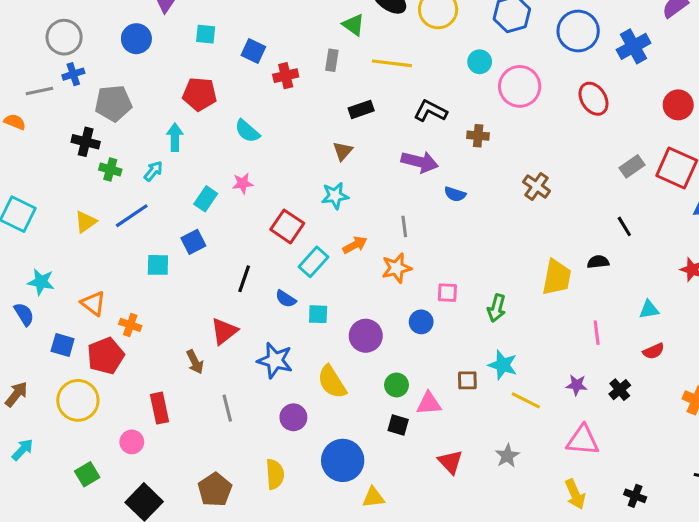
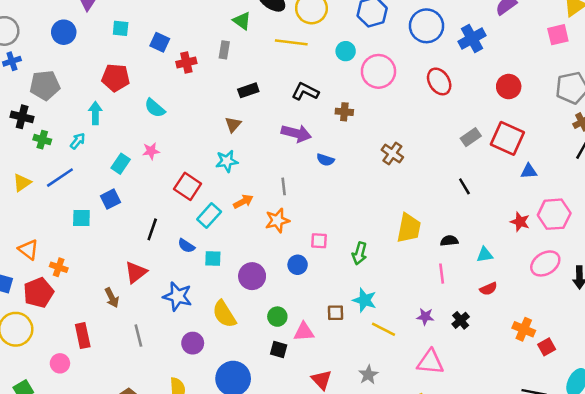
yellow line: (392, 63) -> (291, 42), moved
black semicircle: (598, 262) -> (449, 241), moved

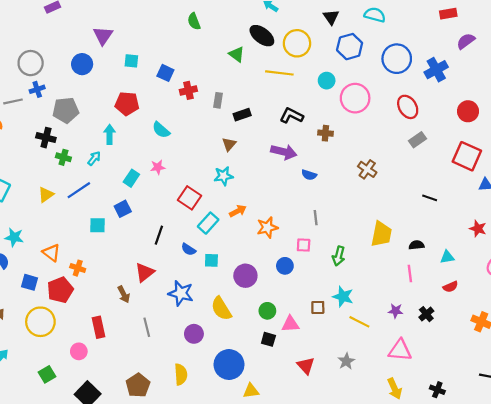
gray rectangle: (224, 50) -> (218, 100), moved
gray rectangle: (471, 137) -> (418, 140), moved
gray line: (284, 186) -> (316, 218), moved
black line: (464, 186) -> (430, 198), turned -40

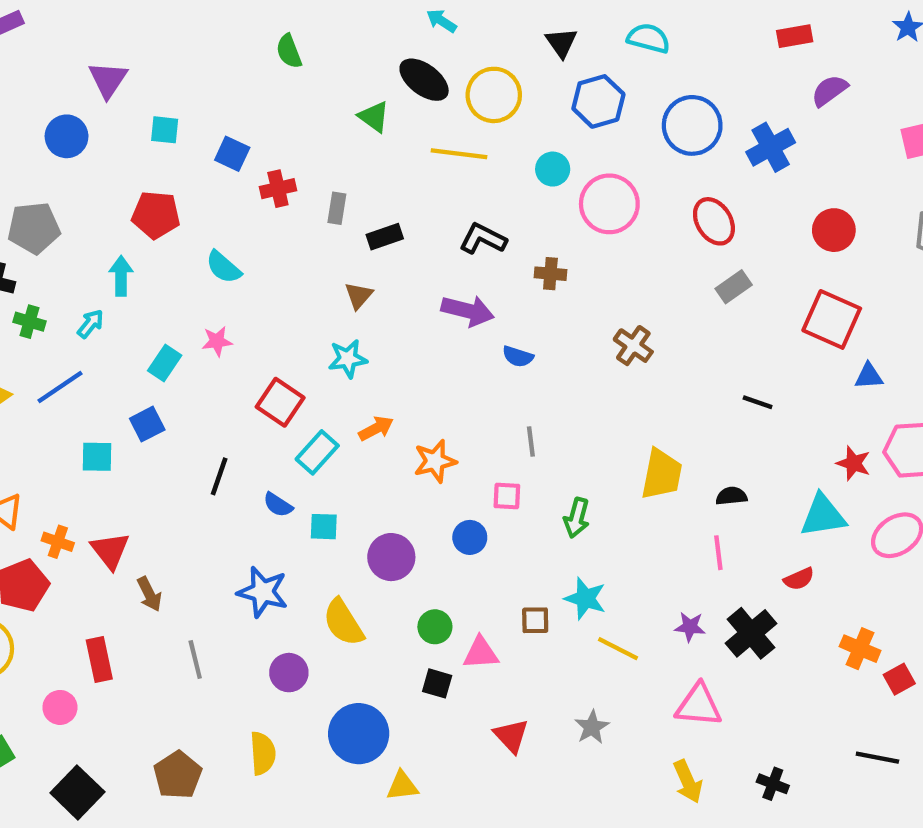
cyan triangle: (447, 257) -> (823, 516), moved, size x1.6
red triangle: (145, 272) -> (110, 551), moved, turned -30
black cross: (426, 314) -> (751, 633), size x1.6

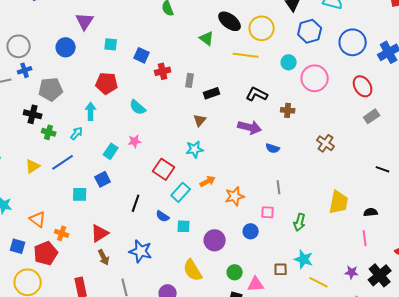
red triangle: (110, 551) -> (100, 233), moved, turned 36
blue star: (263, 592) -> (141, 251), moved

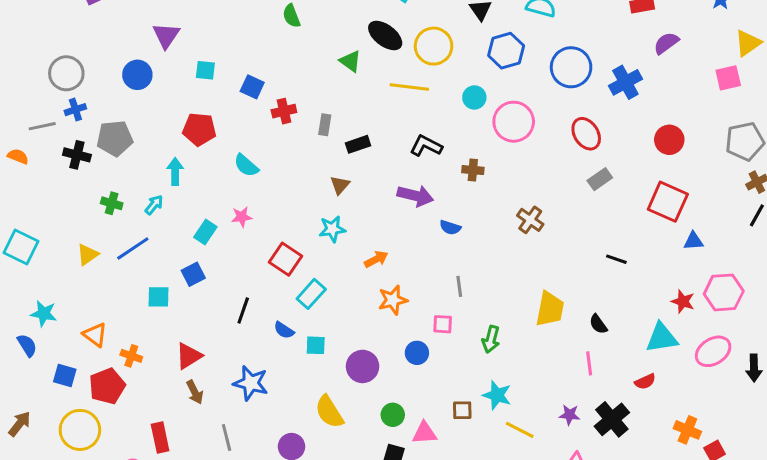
black cross: (33, 114) -> (77, 155), moved
orange arrow: (208, 181) -> (376, 259), moved
black semicircle: (371, 212) -> (598, 324), turned -120

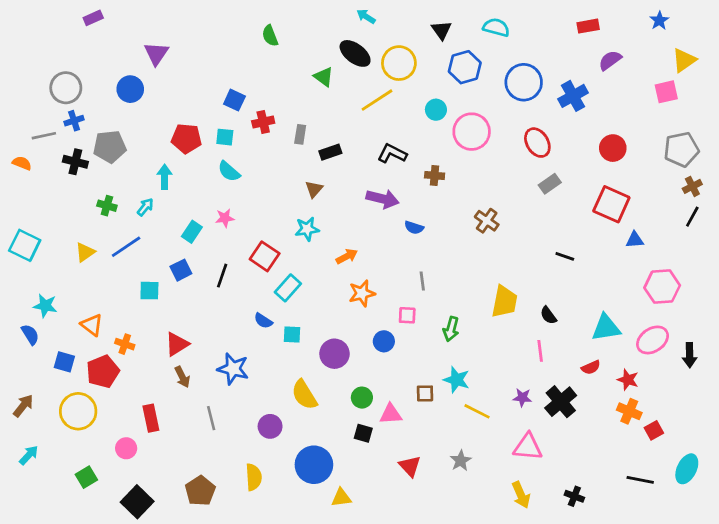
cyan square: (205, 70) -> (225, 137), moved
yellow line: (409, 87) -> (377, 100), turned -40
red star: (683, 301) -> (628, 380), moved
black line: (243, 311) -> (222, 276), moved

